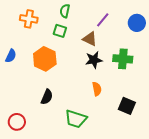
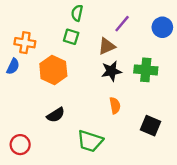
orange cross: (29, 19) -> (25, 43), moved
brown triangle: (90, 39) -> (107, 46), turned -49
black semicircle: (47, 97) -> (56, 115), turned 35

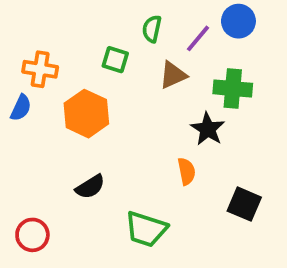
green semicircle: (77, 13) -> (152, 29), moved
blue circle: (162, 27) -> (238, 21), moved
green cross: (146, 70) -> (233, 89), moved
black star: (111, 71) -> (208, 129), moved, turned -30

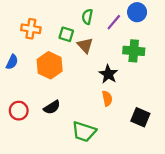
orange cross: (40, 69) -> (31, 29), moved
brown triangle: (173, 75) -> (85, 45), moved, turned -49
black star: (208, 129) -> (108, 74), moved
red circle: (32, 235) -> (19, 111), moved

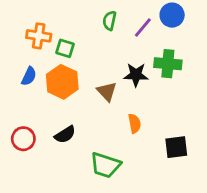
green square: (66, 34) -> (65, 48), moved
brown triangle: (85, 45) -> (107, 91), moved
blue semicircle: (12, 62) -> (29, 76), moved
black star: (108, 74) -> (136, 75), moved, turned -30
black square: (140, 117) -> (176, 147), turned -30

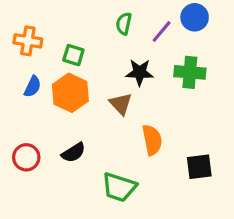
orange cross: (39, 36) -> (28, 41), moved
black star: (136, 75) -> (140, 72), moved
orange semicircle: (135, 123) -> (152, 140), size x1.4

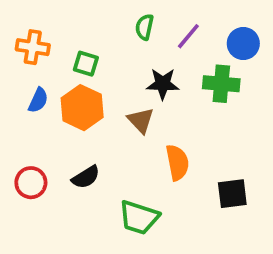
blue circle: (195, 17) -> (243, 43), moved

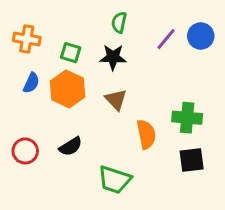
purple line: (188, 36) -> (166, 39), moved
black star: (163, 84) -> (113, 57), moved
green cross: (221, 84) -> (187, 118), moved

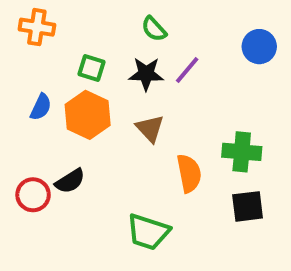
green semicircle: (119, 22) -> (154, 29), turned -55
orange cross: (27, 39) -> (37, 27), moved
purple line: (166, 39) -> (187, 70), moved
black semicircle: (71, 146) -> (70, 181), moved

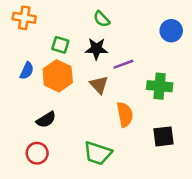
purple line: (187, 70) -> (123, 64), moved, turned 30
green cross: (242, 152) -> (160, 86), moved
red circle: (33, 195) -> (37, 153), moved

